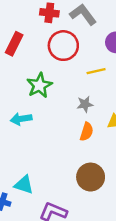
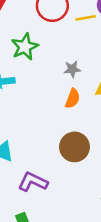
yellow line: (96, 71) -> (86, 18), moved

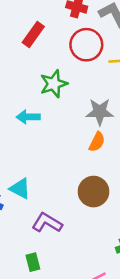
gray star: (72, 69) -> (100, 112), size x1.5

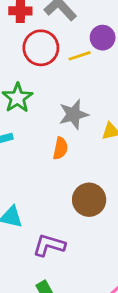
orange semicircle: (97, 142) -> (60, 148), moved

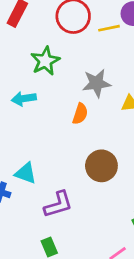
purple L-shape: (49, 245) -> (58, 204), turned 140

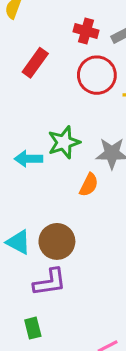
green star: (45, 61) -> (64, 142), moved
brown circle: (101, 166) -> (57, 241), moved

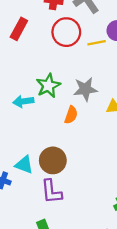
purple L-shape: (50, 282) -> (51, 192), turned 100

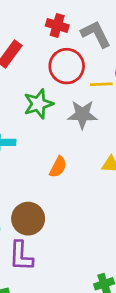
green star: (48, 86) -> (38, 104), moved
gray star: (85, 89) -> (82, 115), moved

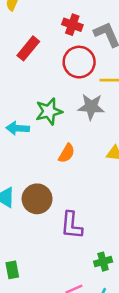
green star: (38, 104) -> (49, 111), moved
purple L-shape: (21, 256) -> (72, 225), moved

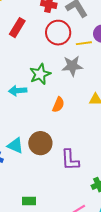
green rectangle: (12, 270) -> (29, 201), turned -72

